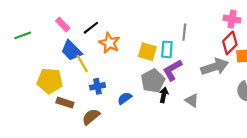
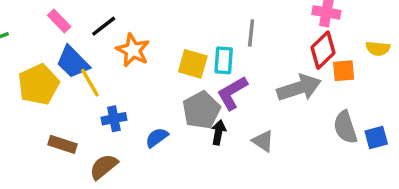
yellow pentagon: (50, 81) -> (39, 84), moved, turned -30

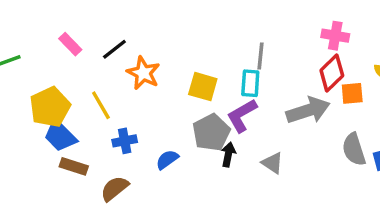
cyan rectangle: (224, 60) -> (250, 83), moved
blue trapezoid: (73, 62) -> (60, 136), moved

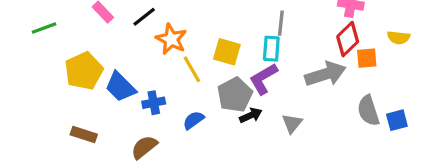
yellow line: (101, 105) -> (192, 69), moved
blue trapezoid: (60, 136) -> (120, 87), moved
black arrow: (228, 155) -> (251, 115), turned 55
gray triangle: (272, 163) -> (292, 123), turned 35
brown rectangle: (74, 166) -> (84, 134), moved

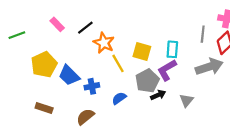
gray line: (281, 23) -> (203, 34), moved

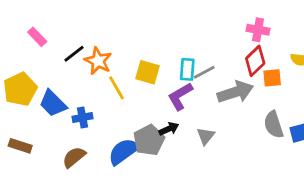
black line: (85, 28) -> (74, 54), moved
gray line: (203, 34) -> (204, 72), moved, turned 56
gray pentagon: (147, 81) -> (149, 140), moved
blue semicircle: (119, 98) -> (124, 151), moved, size x1.6

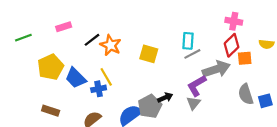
pink rectangle: (37, 37) -> (64, 27), turned -64
cyan rectangle: (187, 69) -> (188, 41), moved
yellow line: (116, 88) -> (106, 77), moved
purple L-shape: (180, 96) -> (197, 86), moved

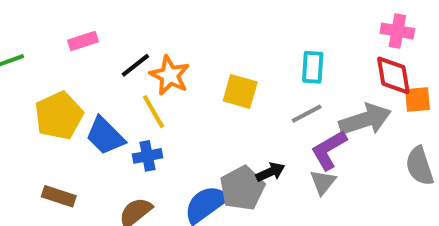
red diamond: (232, 45) -> (393, 75), turned -55
gray line: (192, 54) -> (307, 114), moved
yellow line: (106, 77) -> (154, 112), moved

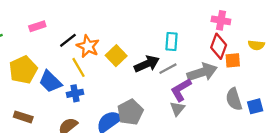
red diamond: (393, 75) -> (219, 46), turned 30
yellow square: (240, 91) -> (116, 56), moved, turned 30
black arrow: (270, 172) -> (147, 64), moved, size x1.5

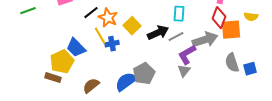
orange square: (233, 60) -> (231, 30), size x1.5
yellow pentagon: (23, 70) -> (62, 62), moved
blue cross: (75, 93) -> (112, 44), moved

